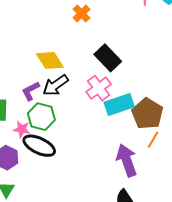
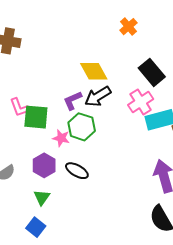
black ellipse: (39, 146) -> (77, 171), moved, size x0.7

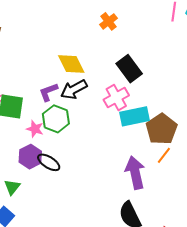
purple hexagon: (44, 165) -> (30, 157), moved

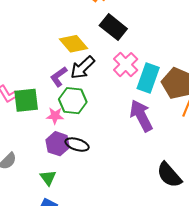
black rectangle: (129, 69) -> (113, 27), moved
cyan rectangle: (135, 116) -> (148, 78), turned -44
purple arrow: (135, 173) -> (141, 116), moved

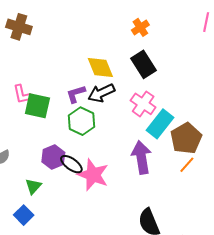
pink cross: (126, 65) -> (143, 104), turned -30
pink star: (55, 116) -> (93, 175), moved, size x1.8

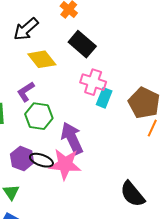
black arrow: (101, 93) -> (26, 29), moved
cyan rectangle: (160, 124) -> (104, 98), moved, size x0.7
purple arrow: (141, 157) -> (72, 138), moved

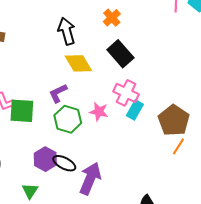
black arrow: (26, 29) -> (67, 31), turned 108
purple arrow: (72, 138) -> (90, 178), moved, turned 40
pink star: (65, 164) -> (99, 112), moved, size x0.6

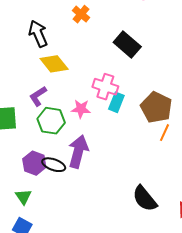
black rectangle: (120, 54) -> (127, 45), moved
purple arrow: (90, 178) -> (78, 152), moved

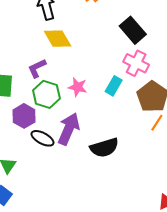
pink cross: (105, 87) -> (136, 63), moved
purple hexagon: (34, 163) -> (24, 116), moved
black semicircle: (145, 199) -> (104, 148), moved, turned -76

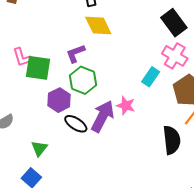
pink star: (78, 87) -> (126, 105), moved
black semicircle: (104, 148) -> (172, 140), moved, turned -84

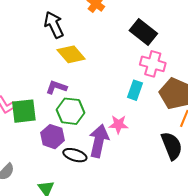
purple L-shape: (76, 53) -> (56, 87), turned 55

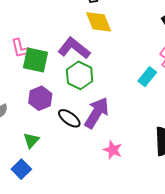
purple L-shape: (56, 87) -> (74, 48), size x1.5
pink star: (118, 124) -> (113, 150), moved
purple hexagon: (53, 137) -> (40, 98), moved

